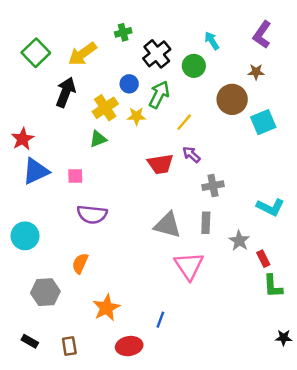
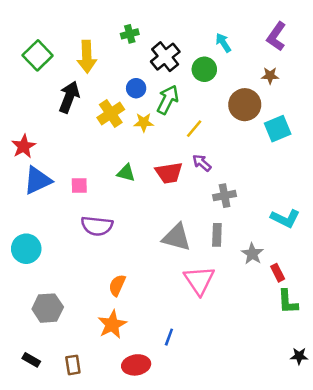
yellow arrow: (82, 54) -> (87, 57), turned -56
green triangle: (98, 139) -> (126, 173), moved, turned 36
orange semicircle: (80, 263) -> (117, 285), moved

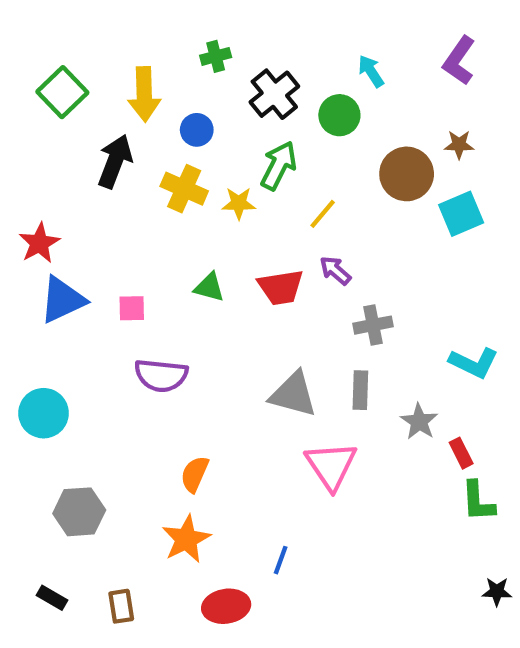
brown star: (270, 76) -> (459, 145), moved
blue circle: (136, 88) -> (197, 130), moved
yellow cross: (111, 113) -> (184, 189), turned -32

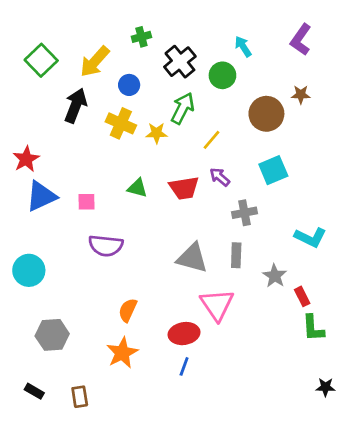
yellow arrow: (144, 94) -> (95, 62), turned 44
cyan square: (461, 214) -> (273, 170), moved
red ellipse: (226, 606) -> (184, 334), moved

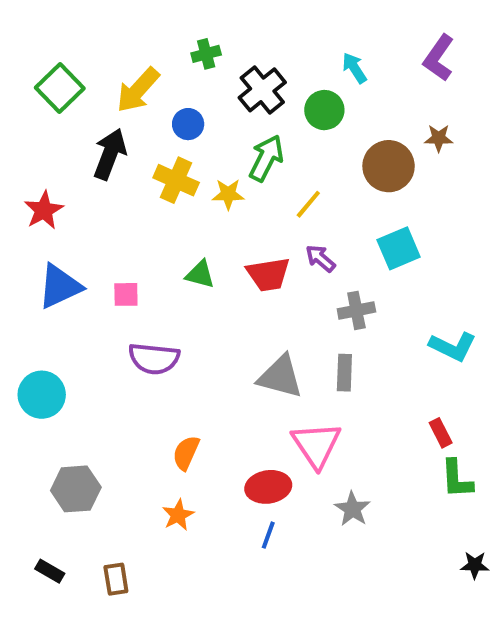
red star: (26, 159) -> (44, 210), moved
gray star: (275, 276) -> (352, 509), moved
orange star: (122, 353) -> (178, 515), size x0.7

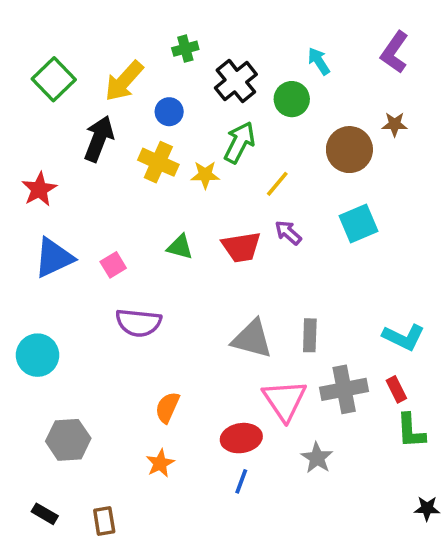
pink square: (126, 294) -> (113, 265), turned -30
gray cross: (356, 310) -> (344, 389), moved, size x1.4
cyan L-shape: (453, 347) -> (404, 337), moved

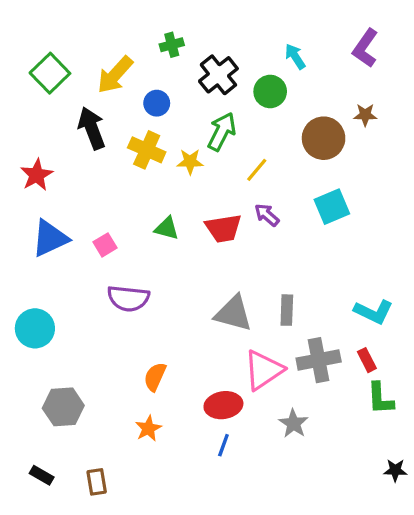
black arrow: (99, 139) -> (92, 128), turned -42
pink triangle: (285, 400) -> (263, 370), turned 30

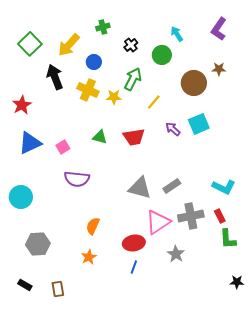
black cross: (218, 75) -> (131, 45), size x0.6
purple arrow: (267, 215) -> (173, 129), moved
gray rectangle: (287, 310) -> (172, 186), turned 54

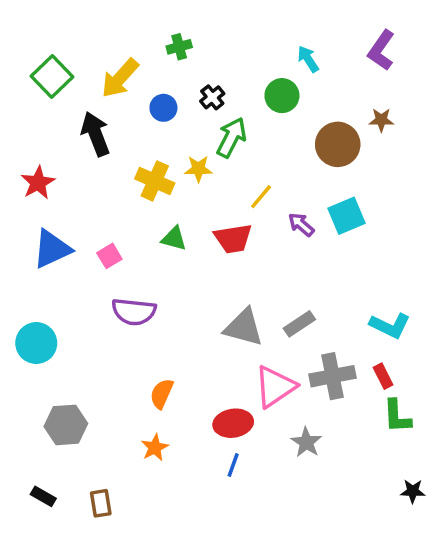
black cross: (131, 45) -> (212, 97), moved
yellow cross: (88, 90) -> (155, 181), moved
yellow line: (154, 102) -> (261, 197), moved

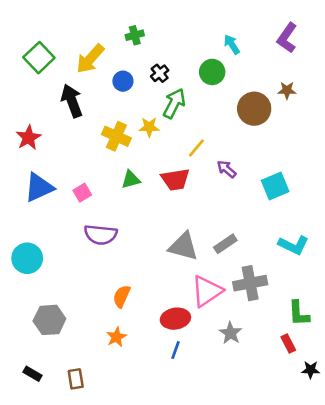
cyan square: (346, 216) -> (275, 186), moved
green triangle: (174, 238) -> (131, 180), turned -30
red rectangle: (383, 376) -> (288, 344), moved

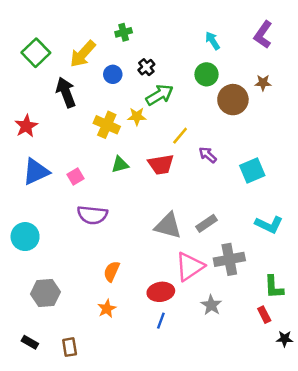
green circle: (212, 72) -> (206, 74), moved
green arrow: (174, 103) -> (160, 95), turned 32

